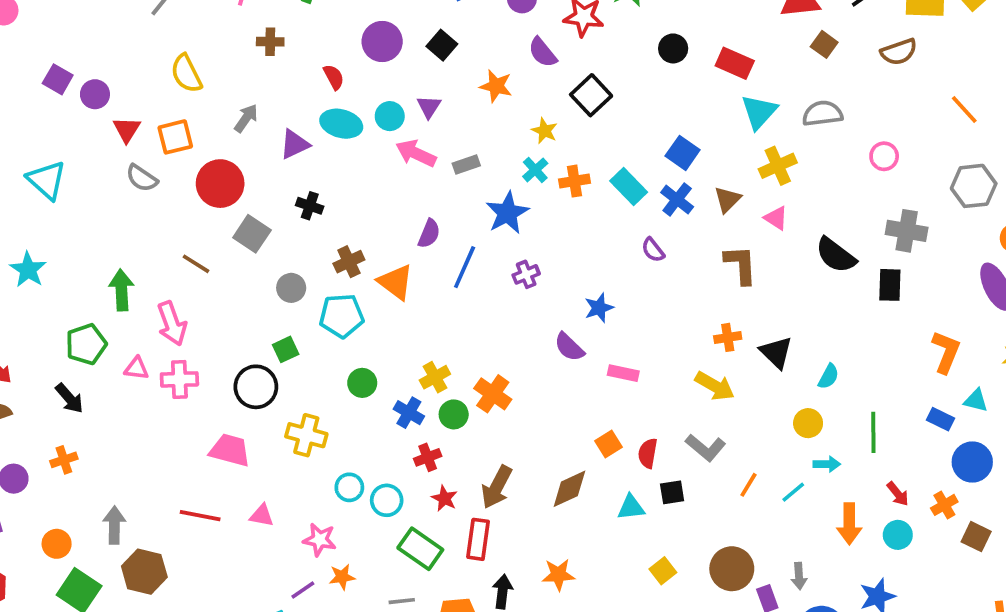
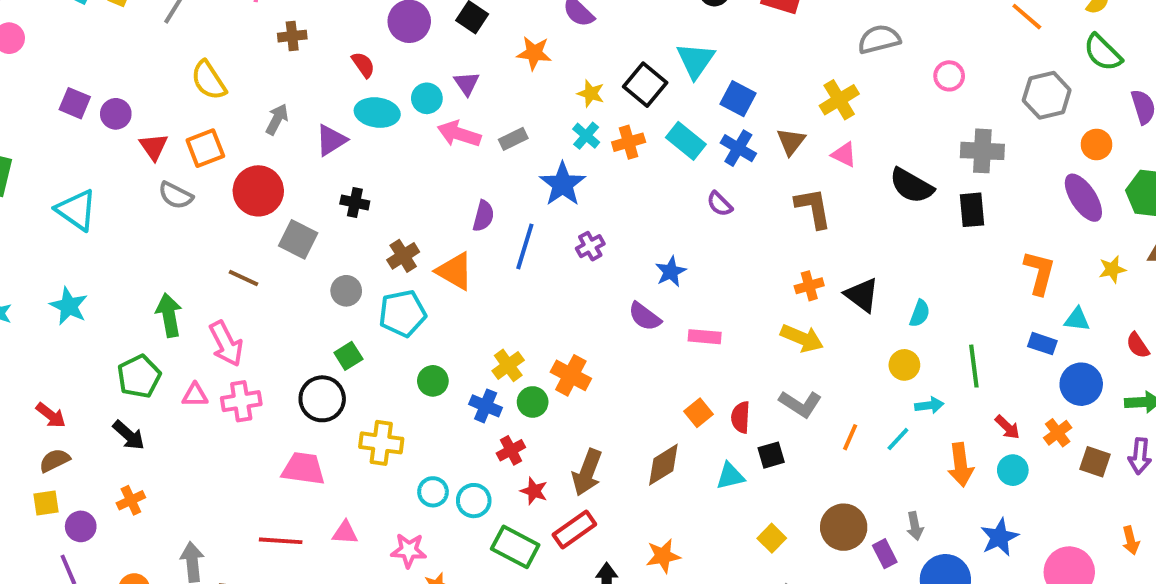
black square: (591, 95) -> (645, 85), moved
cyan triangle: (759, 112) -> (696, 60), moved
red rectangle: (478, 539) -> (574, 529), turned 54

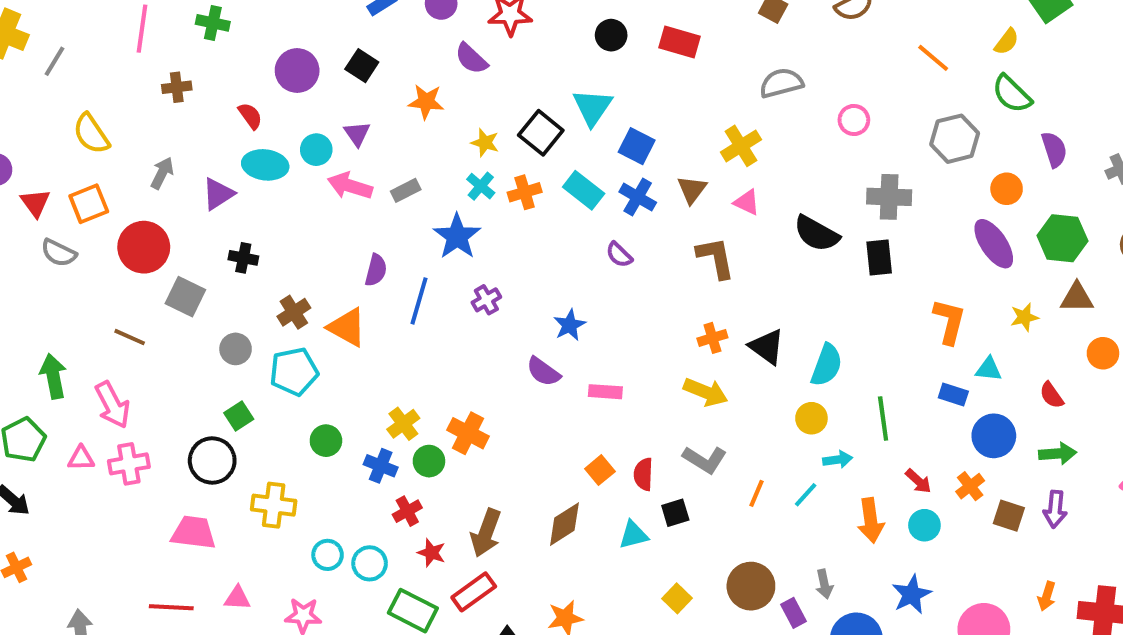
cyan semicircle: (920, 313) -> (827, 365), size x1.5
orange arrow: (1131, 540) -> (1047, 596), turned 32

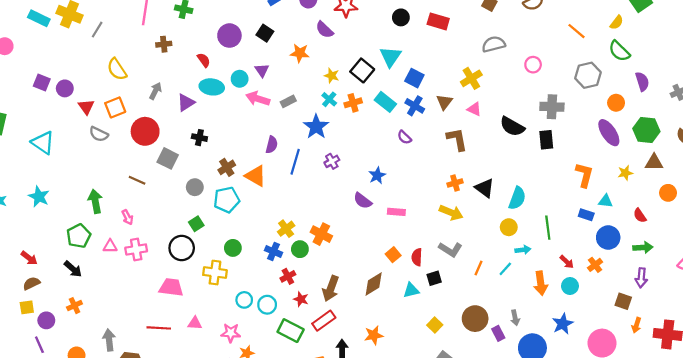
pink arrow: (112, 405) -> (127, 217), size x0.6
green circle: (326, 441) -> (233, 248), moved
brown square: (1009, 516) -> (623, 301), moved

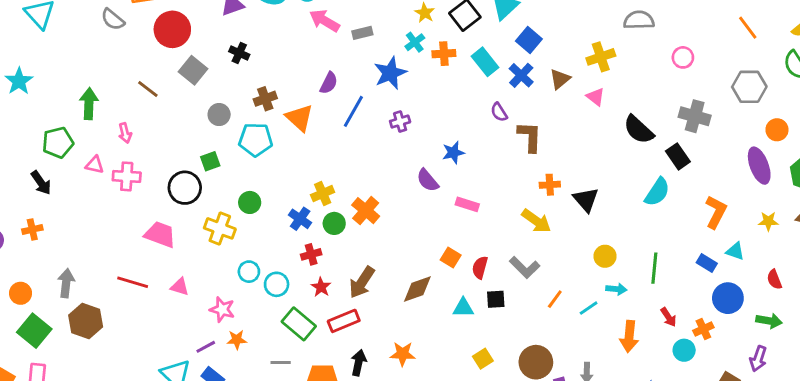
brown L-shape: (457, 139) -> (530, 137), moved
black rectangle: (546, 140) -> (678, 156), turned -42
cyan semicircle: (517, 198) -> (657, 192), moved
orange square: (393, 255) -> (451, 258), turned -32
cyan circle: (570, 286) -> (684, 350), moved

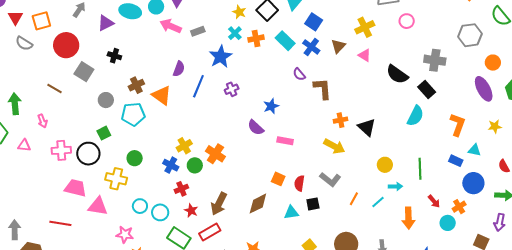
pink circle: (683, 57) -> (407, 21), moved
pink cross: (127, 176) -> (61, 150), moved
pink triangle: (180, 287) -> (98, 206), moved, size x1.5

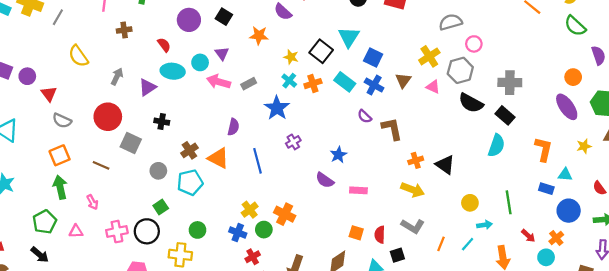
orange square: (41, 21) -> (60, 155), moved
gray hexagon: (470, 35) -> (460, 70), moved
blue line: (198, 86) -> (258, 161), moved, turned -30

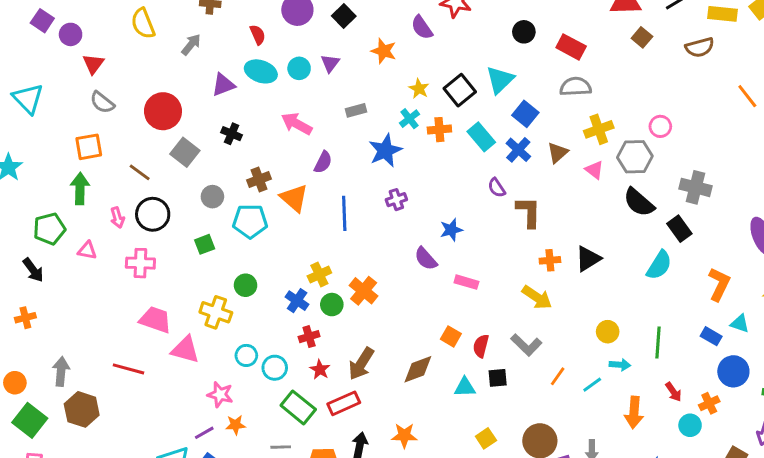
gray semicircle: (451, 22) -> (575, 87), moved
gray arrow: (117, 77) -> (191, 45), moved
pink arrow: (219, 82) -> (297, 124), moved
black triangle: (445, 165) -> (588, 259), moved, turned 40
black circle: (147, 231) -> (153, 214), moved

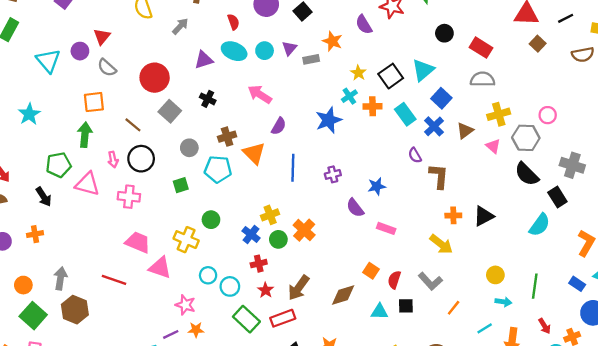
purple circle: (71, 34) -> (80, 51), moved
gray rectangle: (356, 110) -> (311, 59), moved
purple cross: (396, 200) -> (333, 174), moved
pink triangle: (87, 250) -> (87, 184), size x1.6
cyan line: (592, 385) -> (485, 328), moved

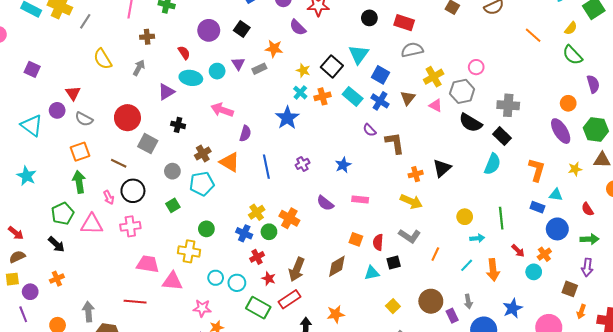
purple semicircle: (355, 208) -> (325, 203), moved

